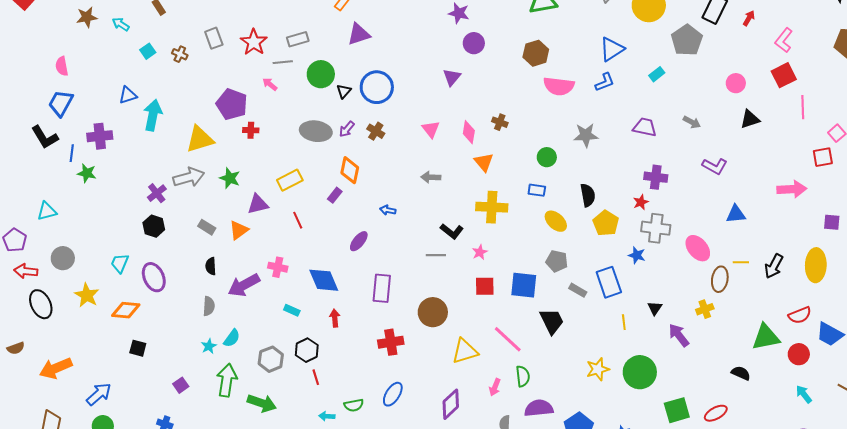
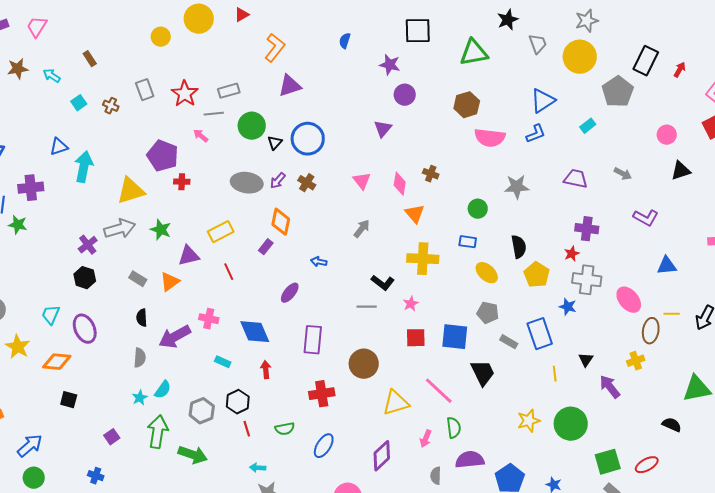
gray arrow: (431, 177) -> (362, 229), turned 126
green semicircle: (354, 405) -> (285, 429), moved

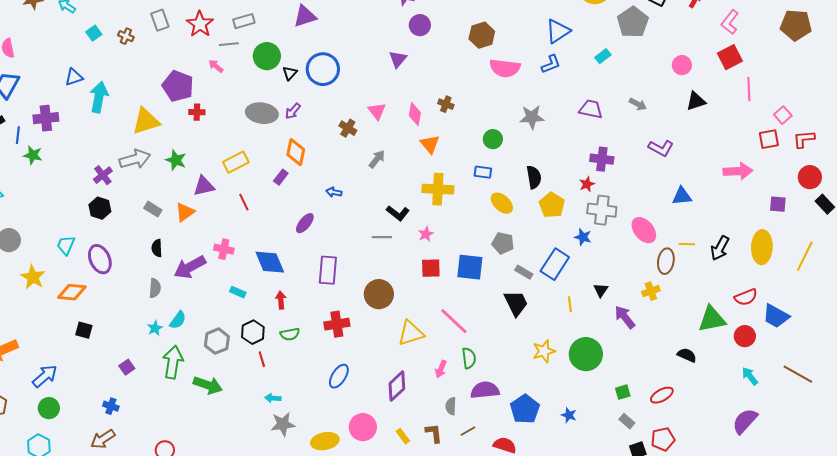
brown cross: (307, 183) -> (348, 128), moved
blue rectangle: (540, 334) -> (555, 264), turned 52
black trapezoid: (483, 373) -> (516, 303), moved
green semicircle: (285, 429) -> (290, 334), moved
green square: (608, 462) -> (623, 392), size x0.6

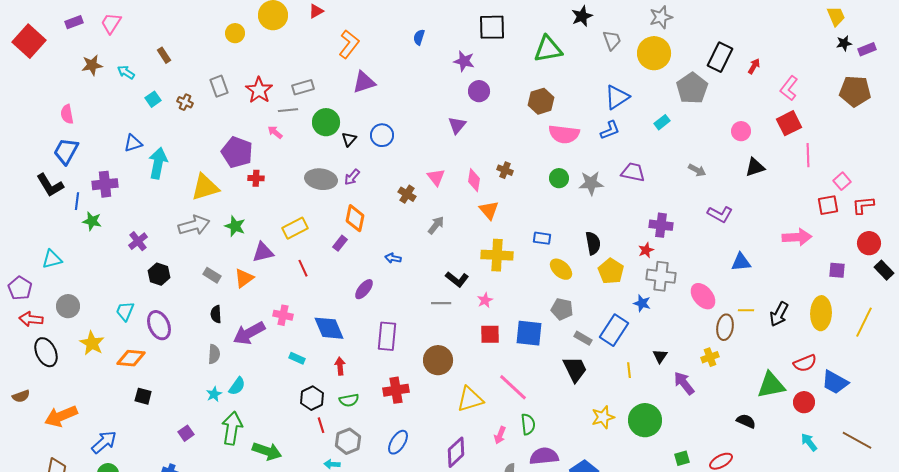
blue circle: (323, 69) -> (382, 135), size x0.7
purple trapezoid: (591, 109) -> (633, 172), moved
green circle: (493, 139) -> (559, 178), moved
purple cross: (103, 175) -> (138, 241), moved
gray hexagon: (217, 341) -> (348, 441), moved

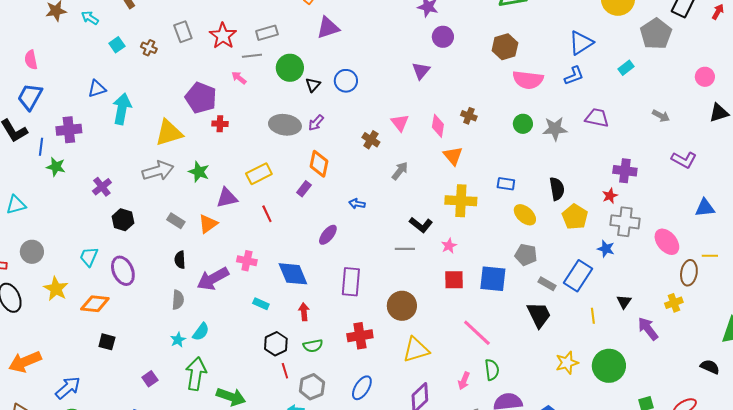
yellow triangle: (470, 399) -> (416, 350), moved

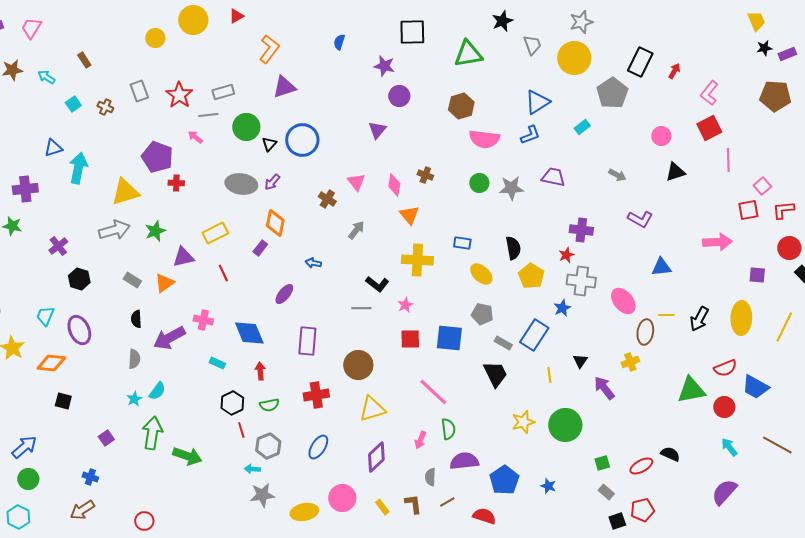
blue circle: (346, 81) -> (302, 140), size x1.4
green star: (199, 172) -> (155, 231), turned 30
blue star: (606, 249) -> (562, 308), turned 30
black semicircle: (710, 367) -> (670, 454), moved

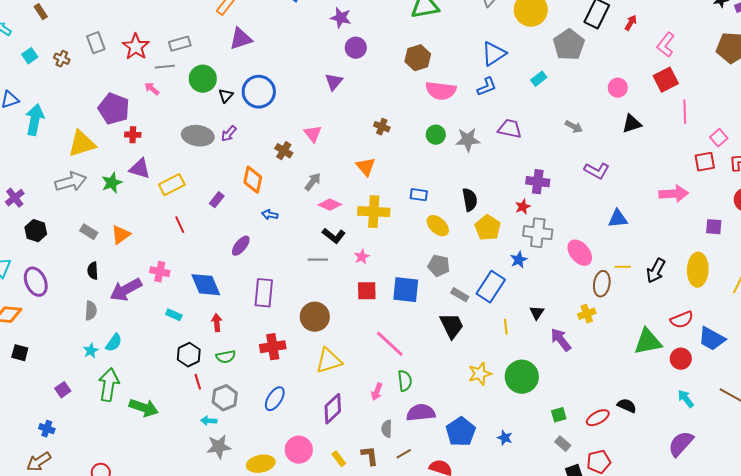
pink diamond: (394, 185) -> (330, 205), moved, turned -75
orange diamond: (275, 223) -> (253, 180), moved
purple triangle: (183, 257) -> (140, 169), moved, turned 30

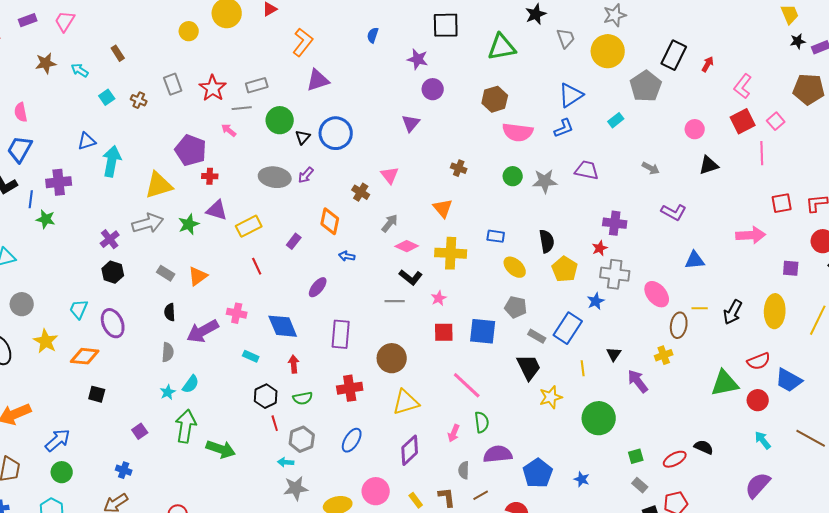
pink square: (719, 138) -> (776, 121), moved
purple cross: (15, 198) -> (110, 239), moved
yellow star: (480, 374) -> (551, 397), moved

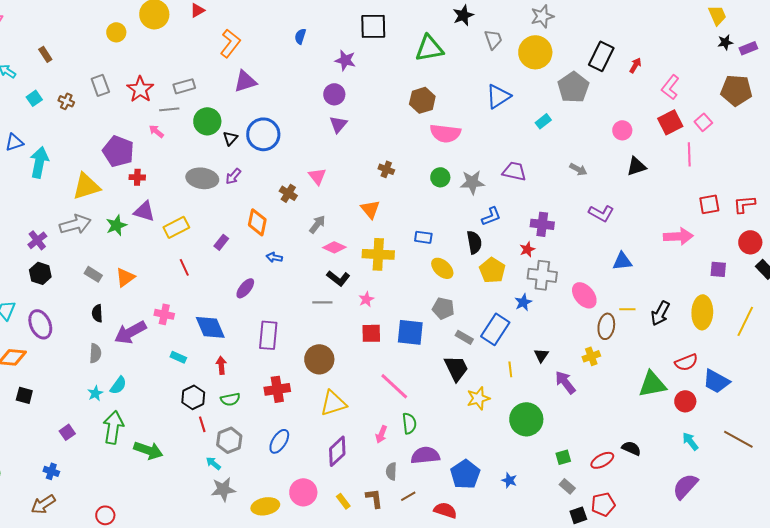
purple circle: (433, 89) -> (334, 94), moved
blue L-shape: (564, 128) -> (491, 216), moved
cyan arrow: (286, 462) -> (213, 463), turned 35

